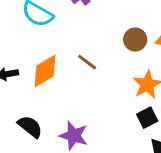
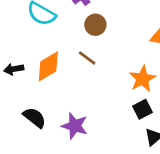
brown circle: (135, 40) -> (95, 25), moved

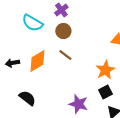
brown circle: (95, 25) -> (63, 31), moved
purple star: (75, 126) -> (78, 104), moved

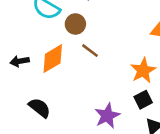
brown circle: (63, 31) -> (75, 24), moved
purple star: (78, 104) -> (107, 116), turned 30

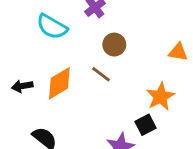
brown circle: (75, 24) -> (114, 45), moved
black square: (143, 100) -> (145, 125), moved

